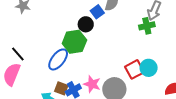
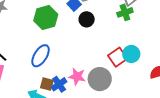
black circle: (86, 24) -> (87, 19), moved
green hexagon: (74, 42) -> (46, 18), moved

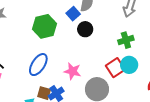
green cross: (125, 12) -> (126, 40), moved
pink star: (77, 76) -> (72, 71), moved

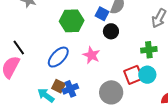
blue square: (73, 14) -> (102, 14), turned -32
pink star: (72, 71) -> (91, 55), moved

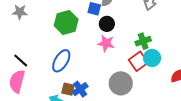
green cross: (149, 50) -> (143, 41), moved
pink star: (91, 55) -> (106, 43), moved

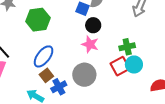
green hexagon: (66, 23) -> (38, 20), moved
gray circle: (121, 83) -> (84, 75), moved
brown square: (68, 89) -> (46, 75), moved, turned 32

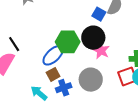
green hexagon: (38, 20) -> (68, 42), moved
black circle: (93, 25) -> (93, 38), moved, size x1.5

